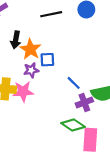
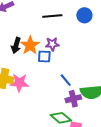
black arrow: (16, 40) -> (16, 45), moved
purple star: (31, 70) -> (52, 44), moved

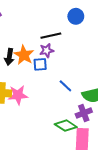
black line: (52, 16) -> (51, 36), moved
purple cross: (73, 99) -> (84, 113), moved

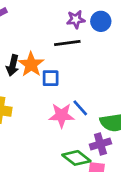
purple star: (47, 50) -> (76, 19), moved
pink star: (18, 95) -> (62, 115), moved

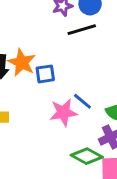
black line: (67, 43) -> (82, 30), moved

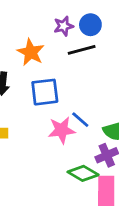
orange star: (22, 62) -> (31, 52), moved
blue square: (45, 74) -> (45, 92), size x1.5

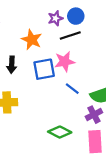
pink star: (62, 130) -> (65, 62), moved
green diamond: (83, 173) -> (60, 132), moved

